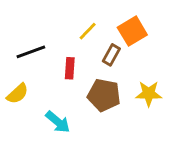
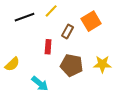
yellow line: (88, 31) -> (51, 11), moved
black line: (31, 52) -> (25, 17), moved
brown rectangle: (111, 55) -> (68, 31), moved

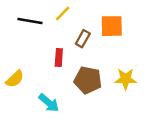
black line: (25, 17) -> (30, 21), turned 30
orange square: (91, 21) -> (112, 26), turned 30

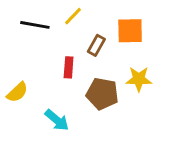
yellow star: (126, 79) -> (139, 79), moved

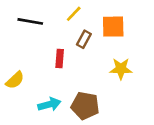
yellow line: (73, 16) -> (74, 14), moved
brown pentagon: (102, 94) -> (85, 106), moved
cyan arrow: (57, 120) -> (49, 104), turned -55

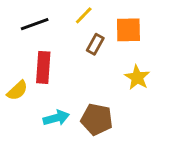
black line: (30, 21) -> (35, 24), turned -30
red rectangle: (60, 58) -> (43, 67), moved, size x1.5
yellow star: (121, 69) -> (137, 77), turned 30

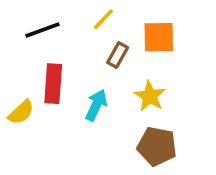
yellow star: (137, 77) -> (150, 96), moved
cyan arrow: (56, 118) -> (96, 105), moved, turned -50
brown pentagon: (97, 119) -> (157, 146), moved

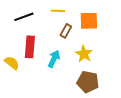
yellow line: (103, 19) -> (58, 11), turned 48
yellow semicircle: (21, 112) -> (12, 63), turned -98

